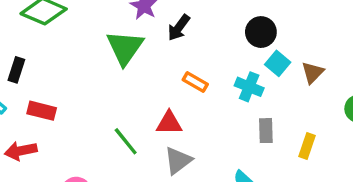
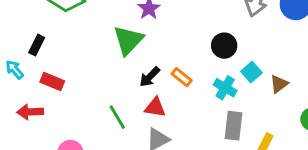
black arrow: (179, 28) -> (150, 77), moved
black circle: (261, 32) -> (224, 46), moved
gray rectangle: (266, 131) -> (233, 126), size x1.4

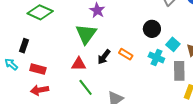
red triangle: (155, 107) -> (79, 64), moved
red arrow: (30, 112) -> (40, 90), moved
gray rectangle: (233, 126) -> (179, 71), moved

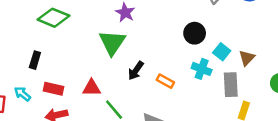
orange rectangle: (126, 54) -> (165, 81), moved
cyan arrow: (11, 64) -> (23, 94), moved
red triangle: (79, 64) -> (91, 88), moved

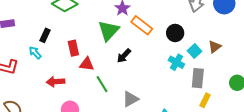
brown triangle: (247, 58) -> (215, 47), moved
orange rectangle: (165, 81) -> (142, 25), moved, size x1.5
red rectangle: (53, 89) -> (73, 48), moved, turned 56
cyan arrow: (23, 94) -> (35, 53), moved

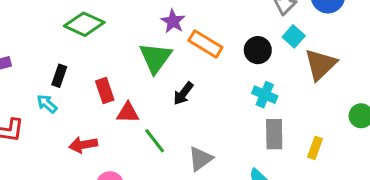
brown triangle: (215, 47) -> (320, 64), size x1.6
cyan square: (194, 51) -> (294, 36), moved
gray rectangle: (198, 78) -> (274, 134), moved

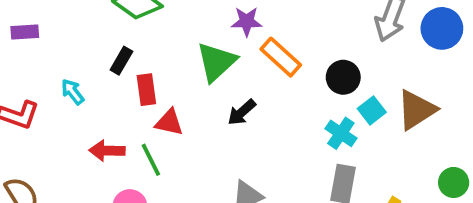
purple star: (173, 21) -> (247, 21), turned 30
cyan square: (294, 36) -> (372, 110), moved
black rectangle: (59, 76) -> (121, 61), moved
green line: (155, 141) -> (151, 160), moved

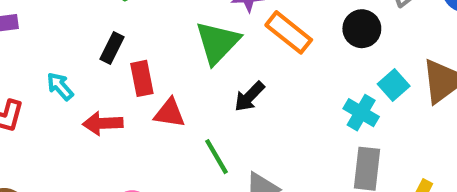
black circle: (343, 77) -> (362, 29), moved
red arrow: (107, 151) -> (103, 123), moved
green line: (151, 160) -> (217, 157), moved

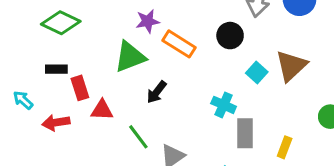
green triangle: (218, 43) -> (130, 57), turned 32
black rectangle: (112, 48) -> (56, 69), turned 70
cyan cross: (361, 113) -> (224, 105), moved

